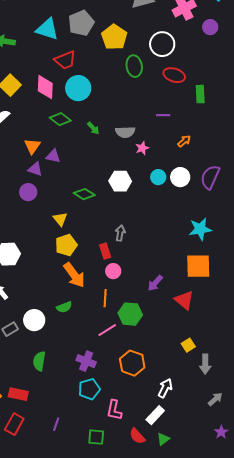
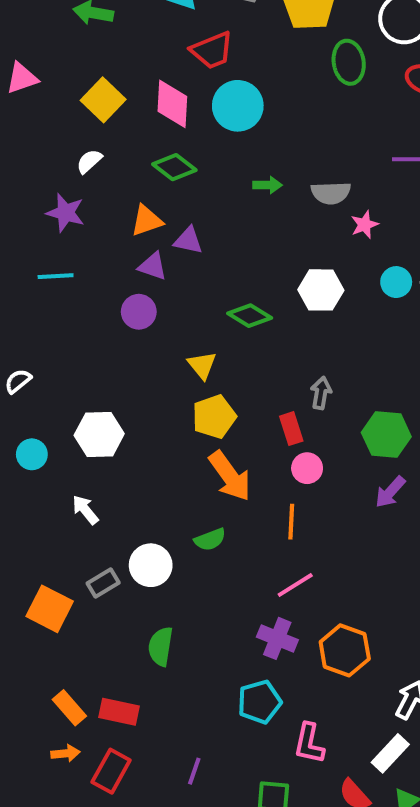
green diamond: (60, 119) -> (174, 167), moved
green arrow: (93, 128) -> (267, 185), turned -48
orange triangle: (32, 146) -> (147, 221), turned 36
green hexagon: (130, 314) -> (386, 435), moved
purple cross: (86, 361) -> (277, 638), moved

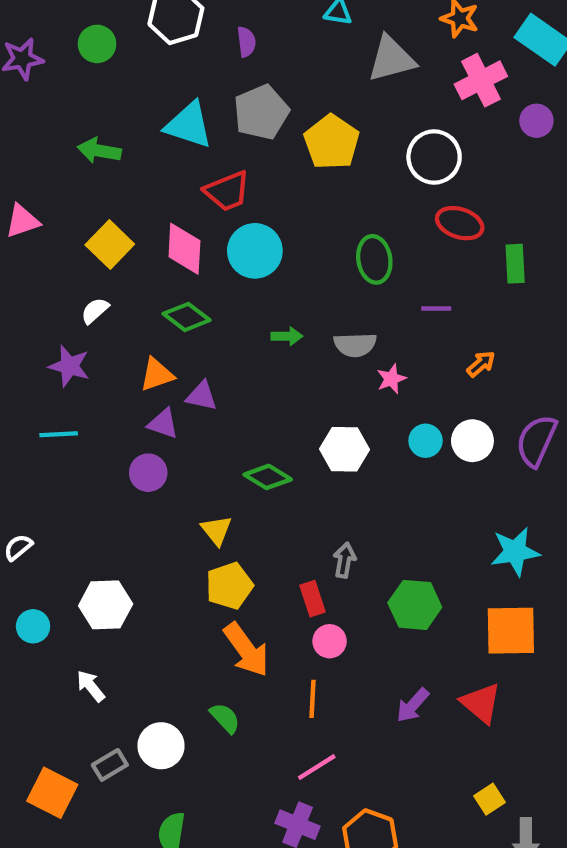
green ellipse: (349, 62) -> (374, 259), moved
purple arrow: (390, 492) -> (413, 705), moved
green semicircle: (210, 539) -> (225, 718), turned -112

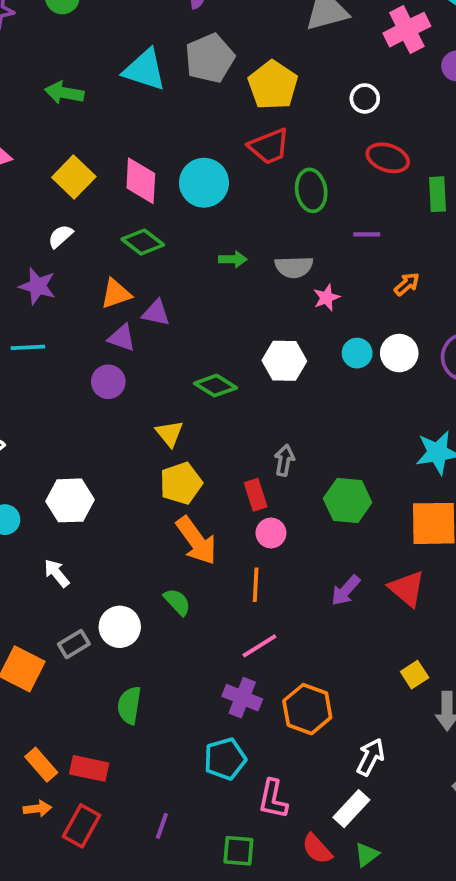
white circle: (434, 157) -> (365, 98), size x0.6
red trapezoid: (227, 191) -> (269, 146), moved

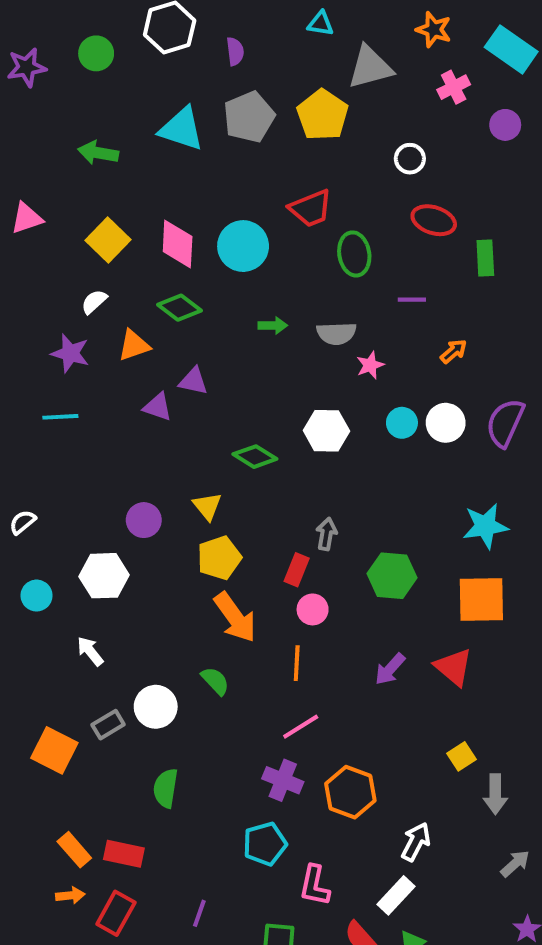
pink cross: (407, 30) -> (454, 87), size x0.7
yellow pentagon: (273, 85) -> (322, 115), moved
orange triangle: (116, 294) -> (134, 345), moved
purple circle: (108, 382) -> (144, 520), moved
red rectangle: (256, 495) -> (297, 570), turned 40

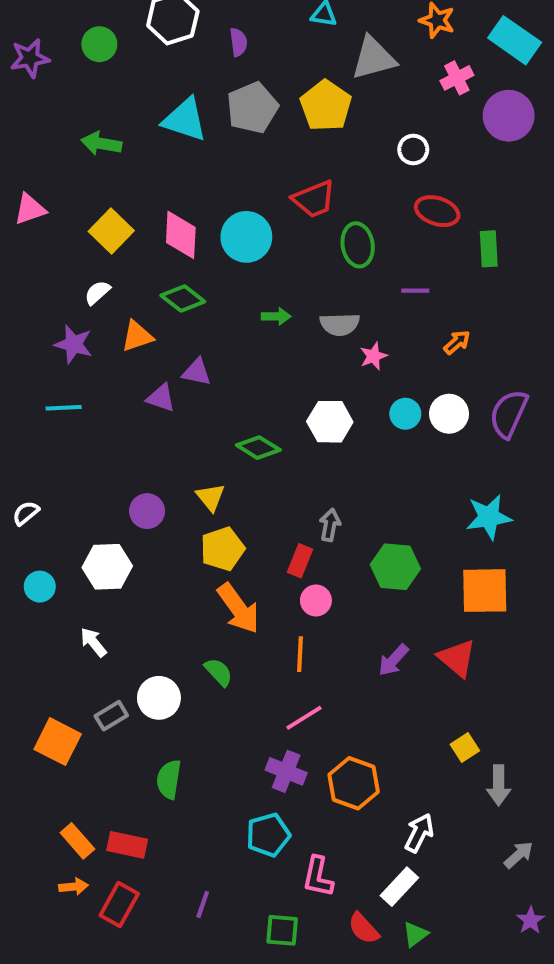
purple circle: (505, 125) -> (509, 116), size x1.6

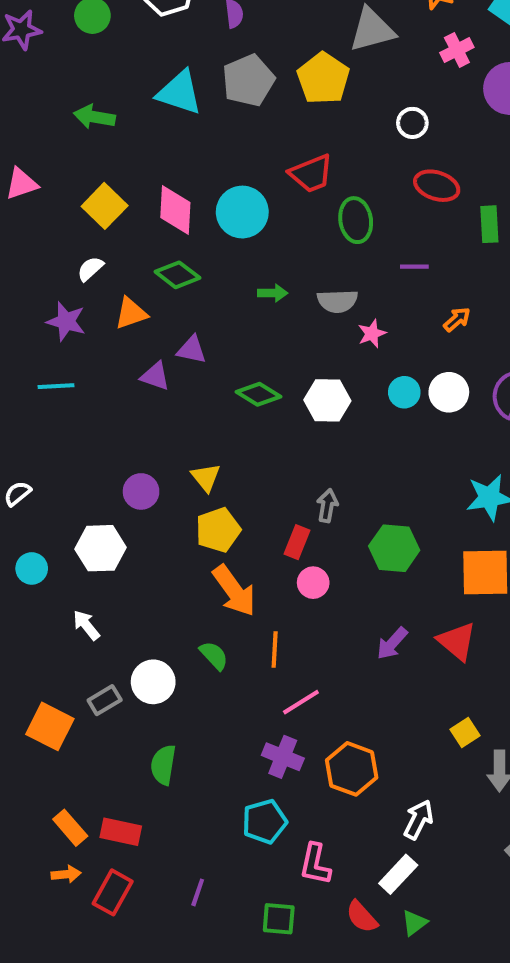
green diamond: (258, 448) -> (258, 394), moved
orange line: (300, 654) -> (275, 649), moved

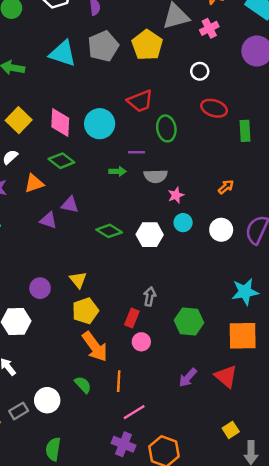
pink cross: (457, 50) -> (209, 28), moved
purple line: (414, 267) -> (137, 152), moved
cyan circle: (404, 392) -> (183, 223), moved

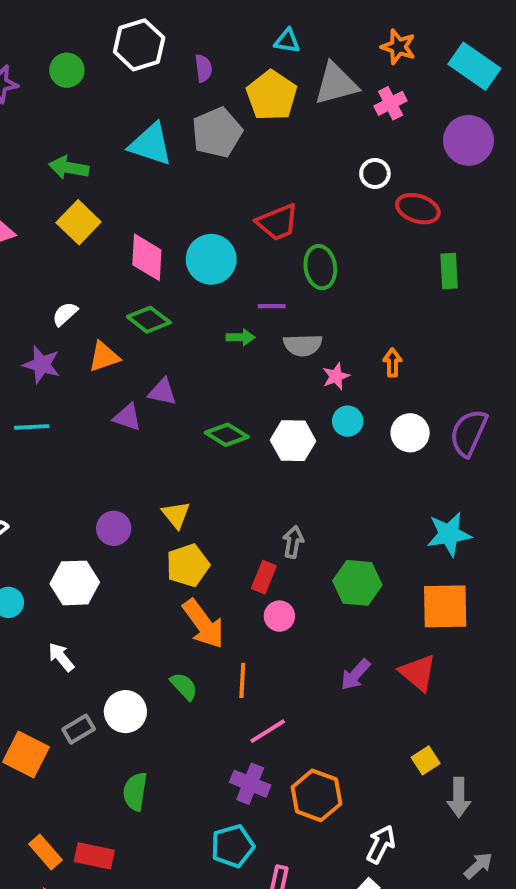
yellow pentagon: (147, 45) -> (272, 96), moved
red ellipse: (214, 108) -> (418, 209), moved
yellow square: (19, 120) -> (79, 222), moved
orange arrow: (226, 187) -> (392, 363), moved, turned -49

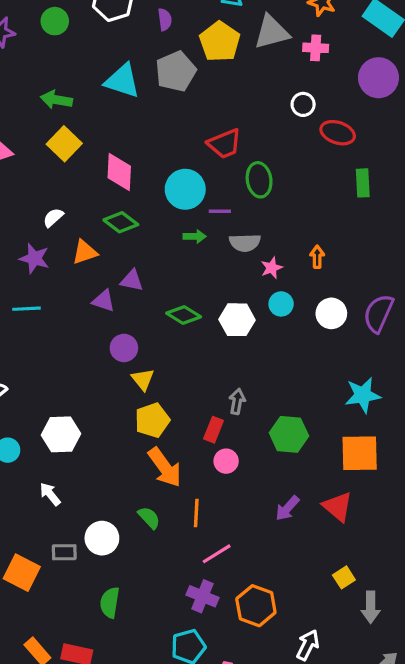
pink cross: (391, 103) -> (316, 48), turned 30
cyan circle: (211, 259) -> (185, 189), moved
purple circle: (114, 528) -> (124, 348), moved
gray rectangle: (79, 729) -> (64, 552), turned 30

